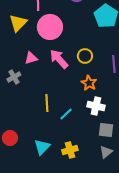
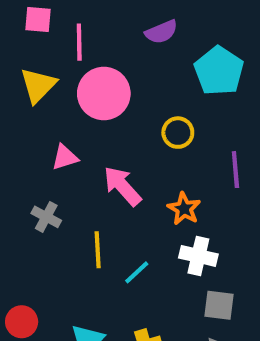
yellow circle: (85, 56) -> (178, 133), moved
pink arrow: (59, 59) -> (122, 186), moved
gray cross: (14, 77) -> (46, 217), moved, turned -32

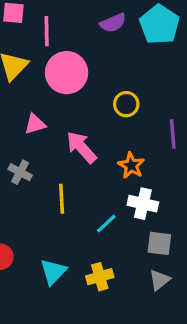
cyan pentagon: (219, 71) -> (159, 24), moved
cyan line: (137, 272) -> (106, 224), moved

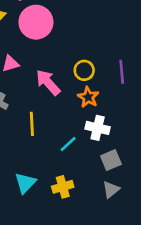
yellow circle: (126, 104) -> (84, 70), moved
gray square: (159, 243) -> (111, 160), turned -30

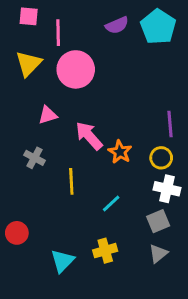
yellow circle: (84, 70) -> (161, 158), moved
orange star: (88, 97) -> (120, 152), moved
white cross: (98, 128) -> (167, 189), moved
cyan triangle: (25, 183) -> (62, 261), moved

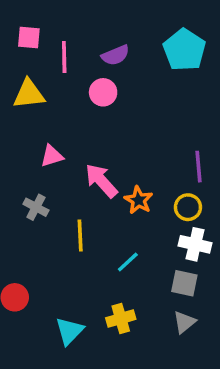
purple semicircle: (117, 25) -> (115, 55), moved
yellow triangle: (29, 64) -> (29, 94), turned 40
pink circle: (76, 69) -> (103, 92), moved, size x0.6
gray square: (158, 221) -> (184, 283), turned 35

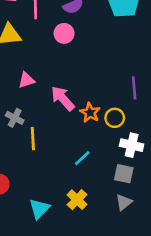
yellow circle: (188, 207) -> (115, 118), moved
yellow line: (80, 235) -> (33, 139), moved
yellow cross: (121, 319) -> (77, 200), turned -30

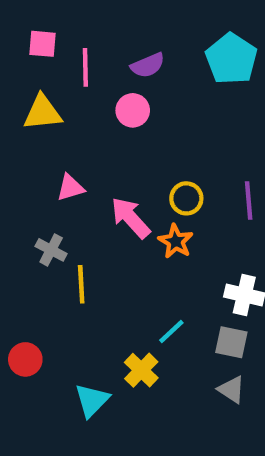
yellow circle: (115, 118) -> (186, 198), moved
cyan line: (82, 158) -> (171, 332), moved
yellow cross: (77, 200) -> (141, 370), moved
gray triangle: (124, 202) -> (231, 389), turned -48

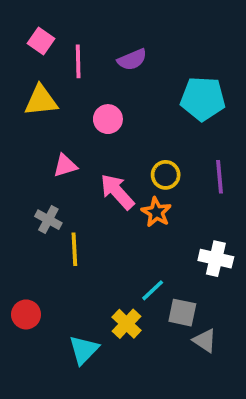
pink square: (42, 44) -> (41, 41), turned 30
cyan pentagon: (231, 59) -> (203, 99), moved, turned -30
pink circle: (133, 110) -> (108, 119), moved
gray square: (231, 342) -> (182, 313), moved

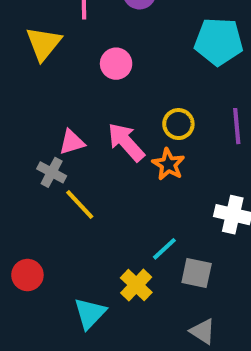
yellow triangle: (41, 100) -> (44, 44), turned -45
pink triangle: (65, 166) -> (72, 142), moved
yellow line: (74, 249) -> (80, 205), turned -40
gray triangle: (205, 340) -> (203, 331), moved

